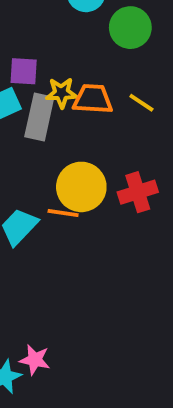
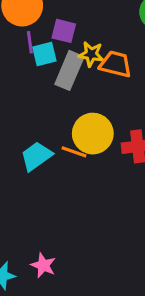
pink star: (35, 360) -> (43, 265), moved

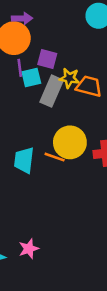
cyan trapezoid: (36, 156) -> (24, 160), turned -48
pink star: (43, 265) -> (29, 249), turned 30

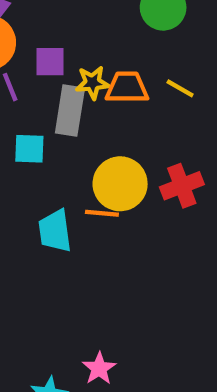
cyan square: (31, 78) -> (29, 149), moved, turned 30

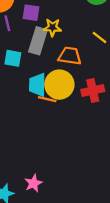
orange trapezoid: (127, 88) -> (70, 56), moved
cyan trapezoid: (55, 231) -> (37, 85), moved

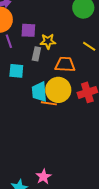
gray rectangle: (38, 41) -> (36, 54), size x0.6

